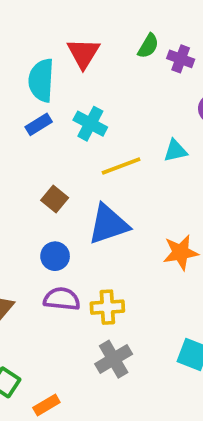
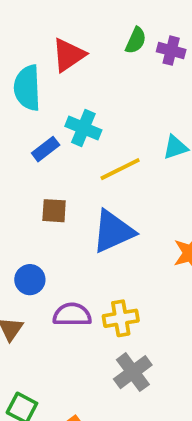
red triangle: (83, 53) -> (69, 55), turned 30
blue rectangle: (39, 124) -> (46, 149), moved
brown square: (55, 199) -> (54, 211), turned -30
blue circle: (55, 256) -> (30, 280), moved

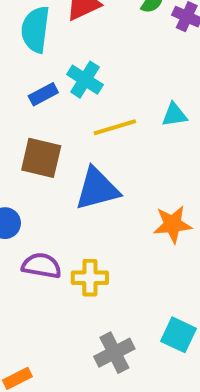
brown square: (54, 211) -> (41, 158), size x1.5
gray cross: (133, 372) -> (114, 353), moved

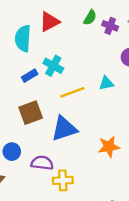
brown square: (41, 158) -> (31, 113), turned -30
purple semicircle: (42, 266) -> (42, 163), moved

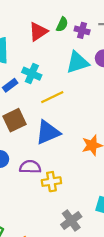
red triangle: (49, 22) -> (38, 32), moved
cyan triangle: (106, 83) -> (78, 62), moved, size x1.6

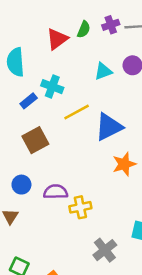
purple cross: (82, 30) -> (111, 25), moved, turned -32
cyan triangle: (78, 62) -> (103, 71), size x0.7
blue triangle: (48, 132) -> (109, 127), moved

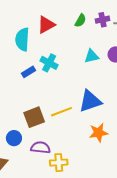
red triangle: (57, 39) -> (46, 25), moved
yellow line: (77, 112) -> (61, 112), moved
brown square: (35, 140) -> (34, 117), moved

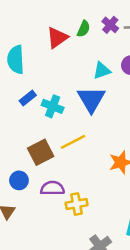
purple cross: (103, 20) -> (110, 25), turned -32
red triangle: (46, 25) -> (57, 38), moved
cyan cross: (49, 63) -> (53, 106), moved
blue triangle: (90, 101) -> (91, 99), moved, turned -35

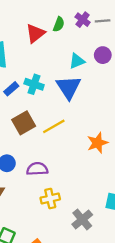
cyan cross: (53, 106) -> (34, 84), moved
brown square: (41, 152) -> (24, 123), moved
yellow cross: (77, 204) -> (50, 199), moved

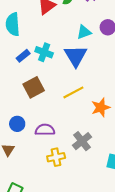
yellow line: (54, 126) -> (73, 92), moved
gray cross: (82, 219) -> (82, 141), moved

